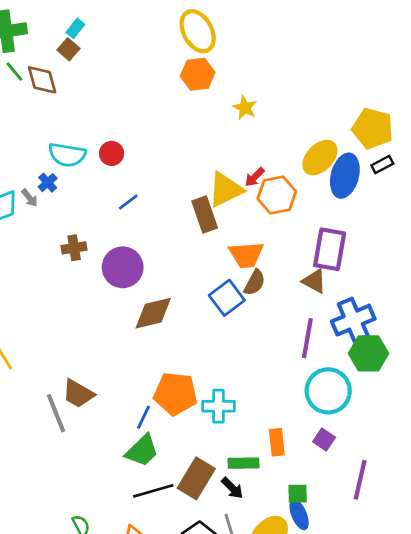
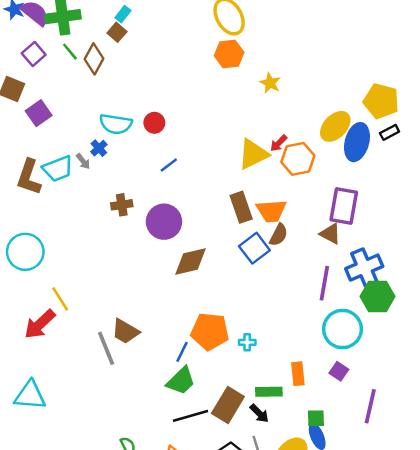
brown diamond: (42, 80) -> (94, 59), turned 44
brown rectangle: (205, 215) -> (241, 207), moved
cyan cross: (218, 406) -> (247, 342), size x0.6

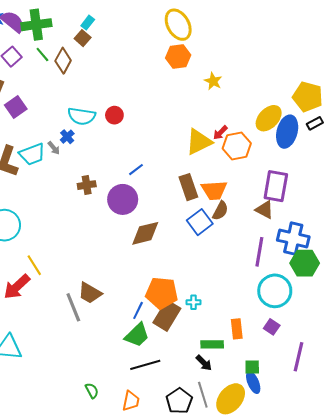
blue line: (169, 165) -> (136, 170), moved
blue cross: (364, 268) -> (293, 238), turned 36
brown rectangle: (228, 405) -> (167, 316), moved

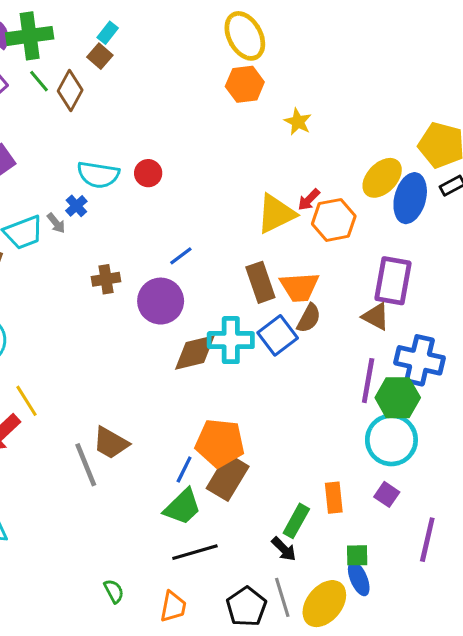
green hexagon: (305, 263) -> (398, 398), moved
cyan cross: (194, 302) -> (231, 340), moved, size x2.0
green rectangle: (212, 344) -> (296, 521), turned -60

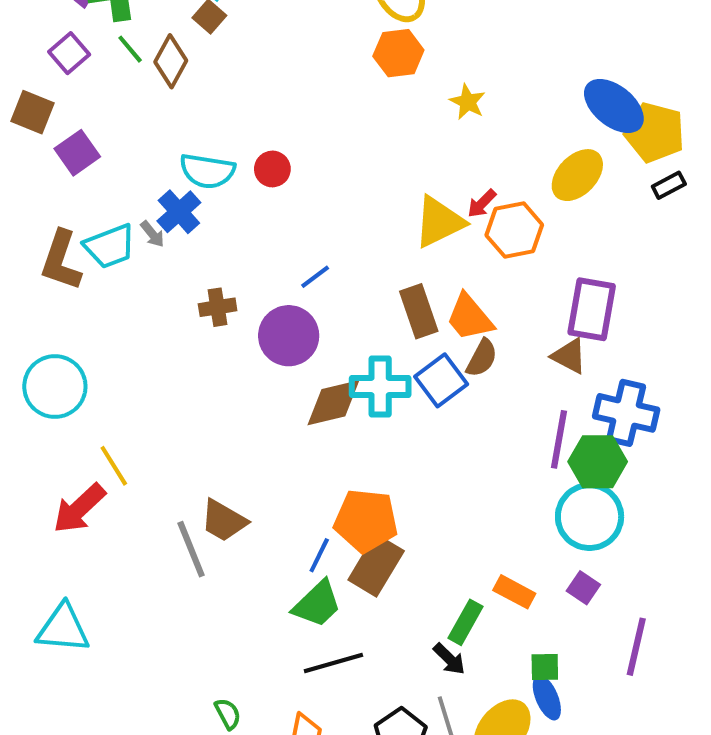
blue ellipse: (410, 198) -> (614, 106), moved, turned -66
blue cross: (76, 206) -> (179, 212), size x1.5
orange trapezoid: (299, 287) -> (470, 317), turned 54
orange rectangle: (334, 498) -> (514, 592), turned -56

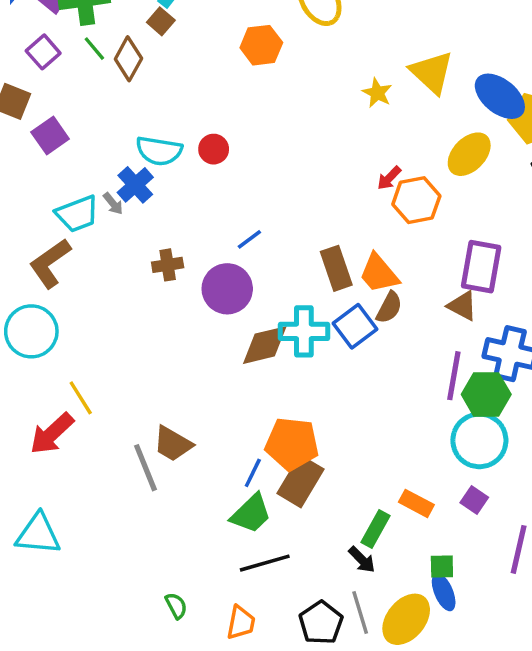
orange hexagon: (398, 53) -> (261, 45), moved
yellow triangle: (439, 222) -> (432, 72), moved, turned -51
brown L-shape: (61, 260) -> (50, 263), moved, turned 36

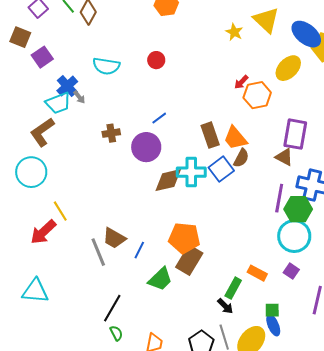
red circle: (214, 149) -> (156, 60), moved
blue cross: (135, 185) -> (67, 86), moved
blue line: (253, 473) -> (139, 250), moved
black line: (265, 563) -> (112, 308), moved, turned -44

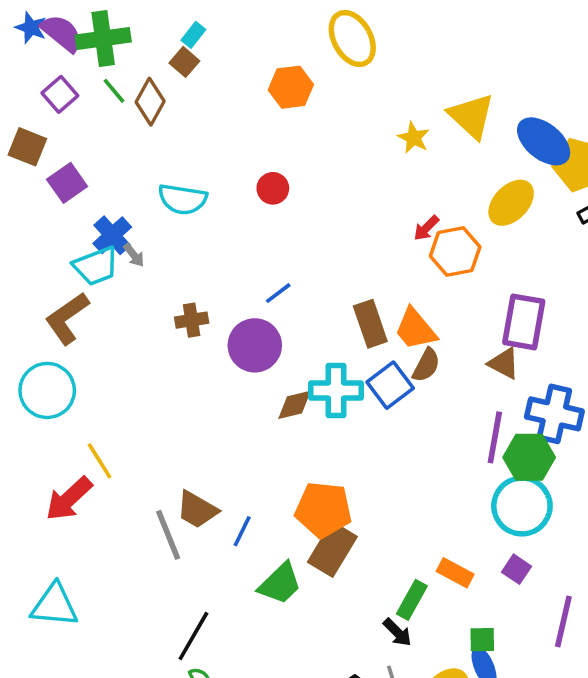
brown diamond: (168, 180) -> (294, 405), size x0.7

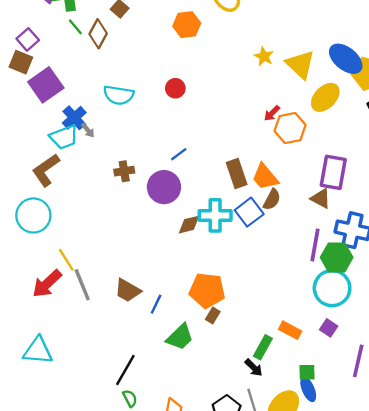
purple square: (60, 94) -> (28, 39), moved
yellow triangle: (471, 116) -> (300, 64), moved
purple square: (67, 183) -> (46, 85), size x1.4
gray line: (168, 535) -> (82, 285), moved
brown rectangle: (332, 549) -> (213, 315), size x0.5

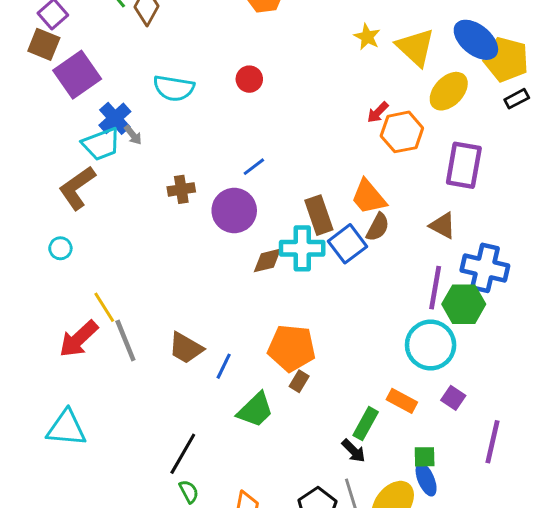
purple rectangle: (333, 172) -> (464, 165), moved
brown rectangle: (237, 173) -> (319, 215), moved
cyan circle: (33, 215) -> (60, 248), size x0.5
cyan circle: (332, 288) -> (431, 345), moved

